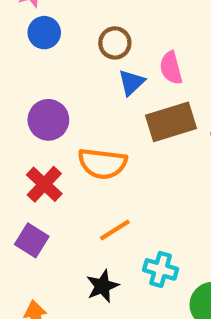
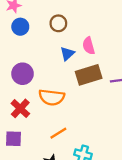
brown circle: (115, 43) -> (58, 23), moved
purple square: (32, 240) -> (14, 139), turned -30

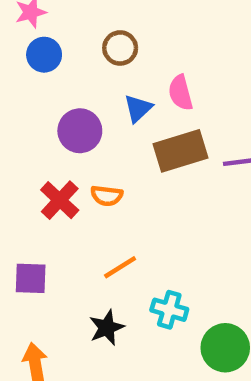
purple circle: (23, 74) -> (80, 131), moved
orange semicircle: (52, 97) -> (107, 196), size x0.6
red cross: (20, 108) -> (60, 200), moved

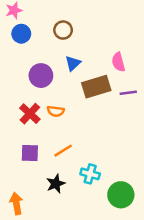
pink semicircle: (181, 93) -> (118, 62), moved
purple square: (31, 278) -> (30, 153), moved

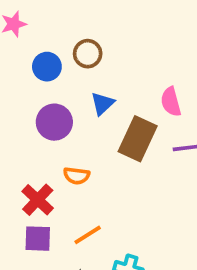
blue circle: (21, 34) -> (47, 67), moved
brown rectangle: (96, 87) -> (138, 139), turned -48
red cross: (30, 114) -> (38, 200), moved

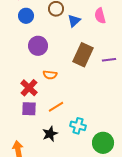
blue circle: (47, 67) -> (26, 16), moved
pink semicircle: (171, 102) -> (100, 16), moved
blue triangle: (102, 104) -> (74, 21), moved

